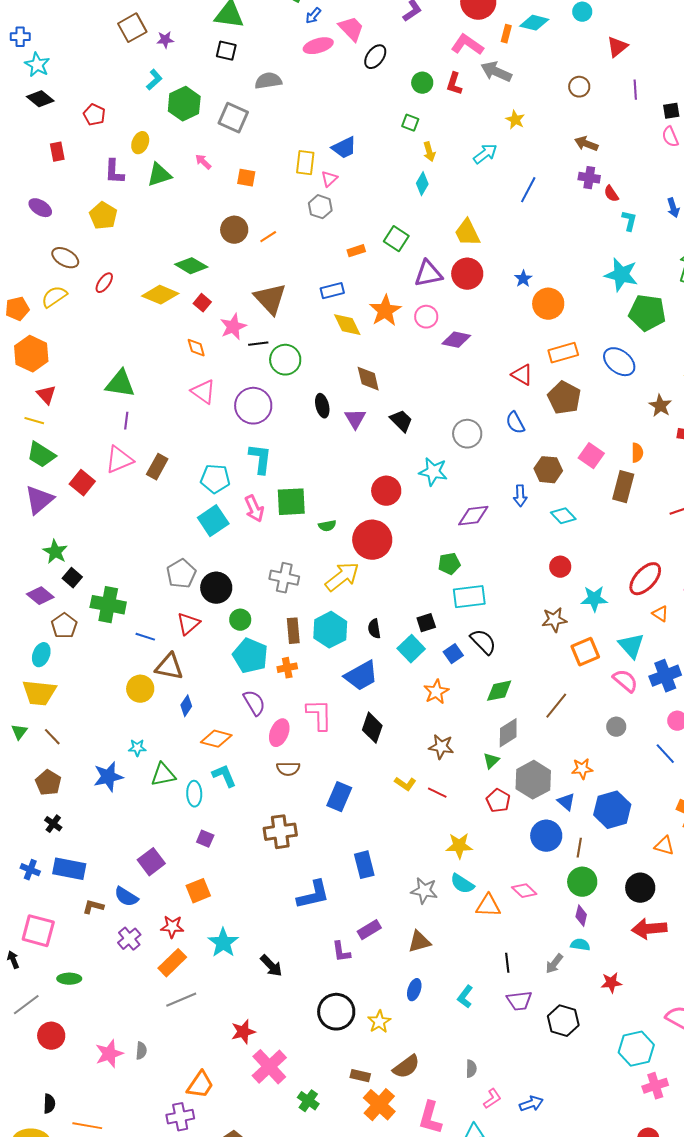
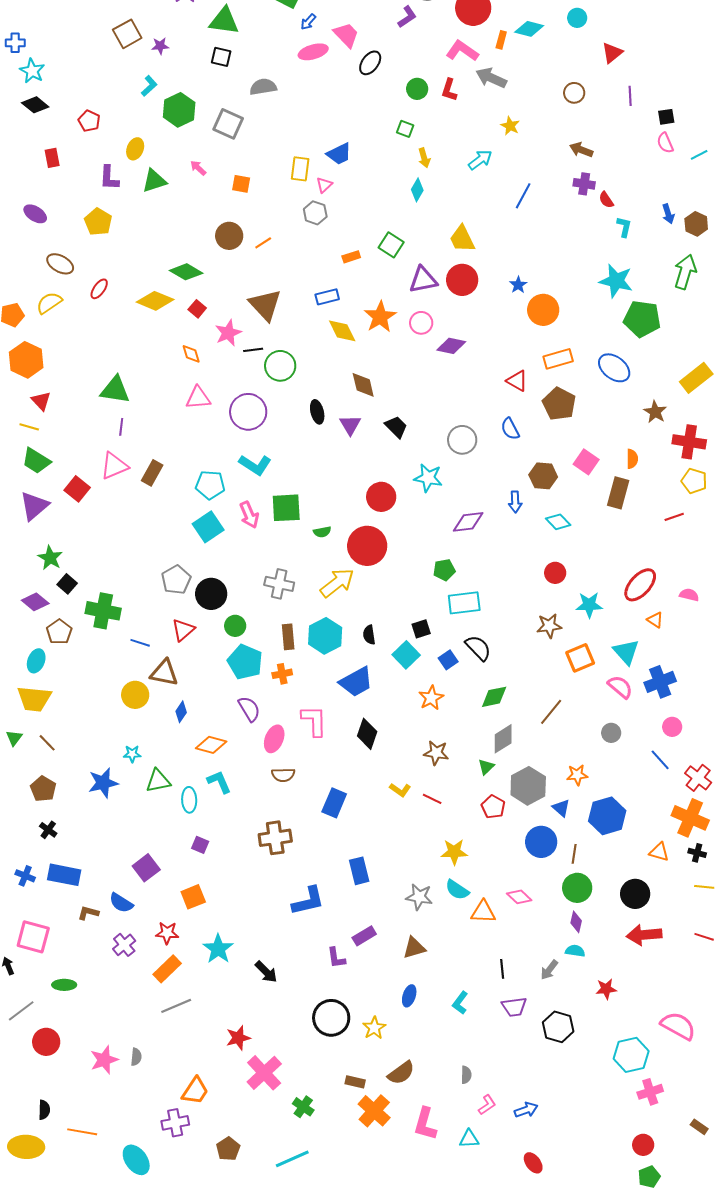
pink triangle: (203, 392) -> (198, 398), turned -40
cyan L-shape: (260, 459) -> (255, 465), turned 116

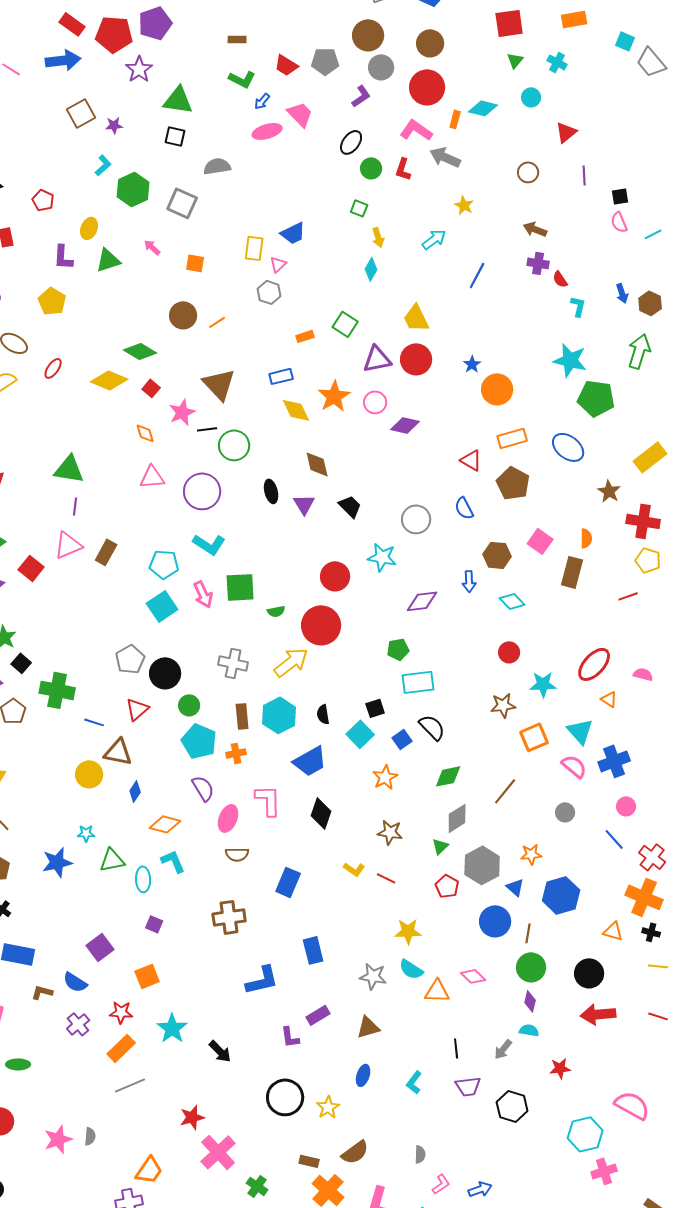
black ellipse: (370, 63) -> (351, 142), moved

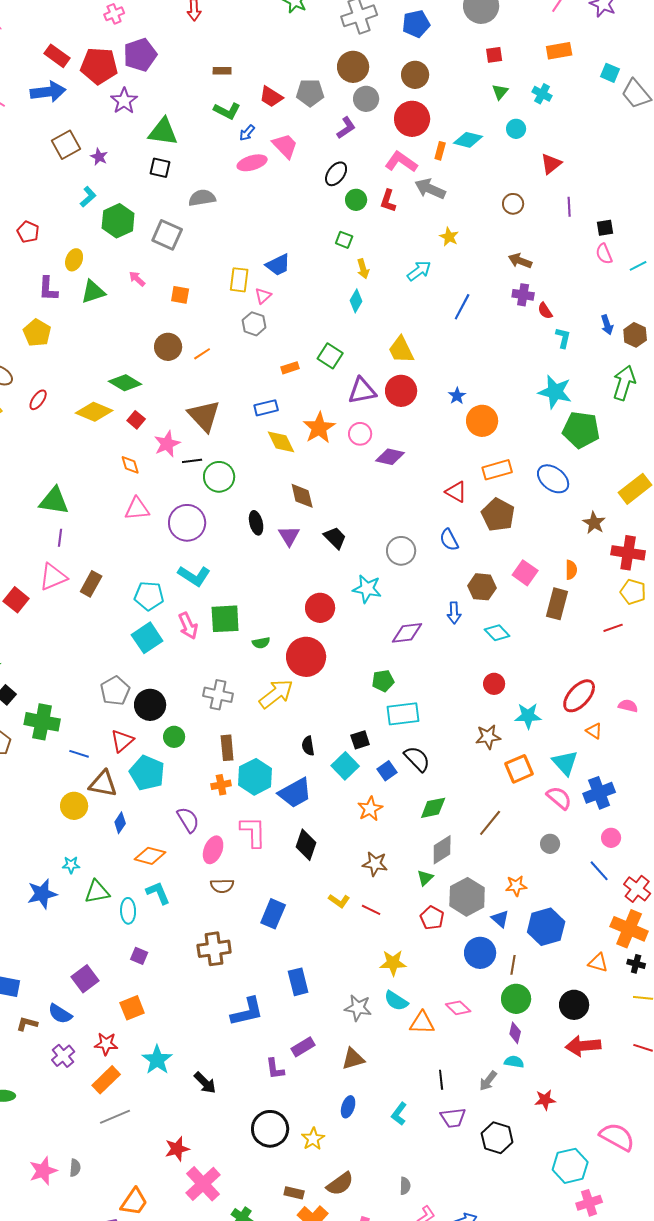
red square: (509, 23) -> (494, 55), size x0.6
purple star: (114, 125) -> (99, 157), turned 30
cyan hexagon: (279, 715) -> (255, 777), moved
cyan pentagon: (199, 741) -> (147, 773), moved

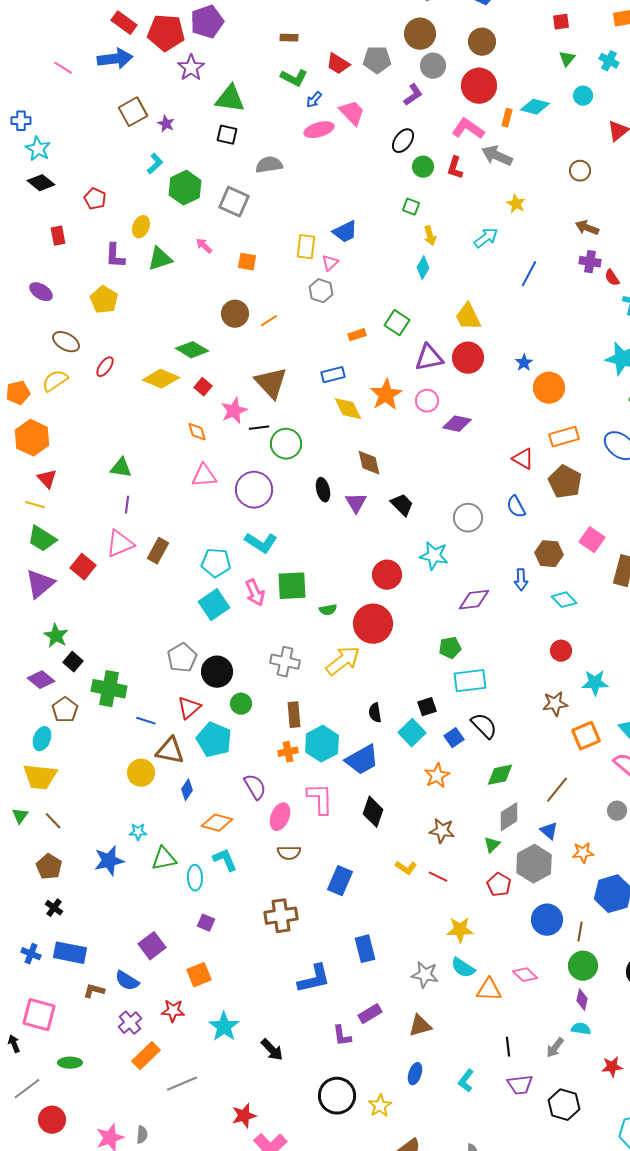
green triangle: (54, 501) -> (121, 468), size x0.7
blue triangle: (500, 919) -> (549, 831), moved
orange rectangle: (106, 1080) -> (146, 1056), moved

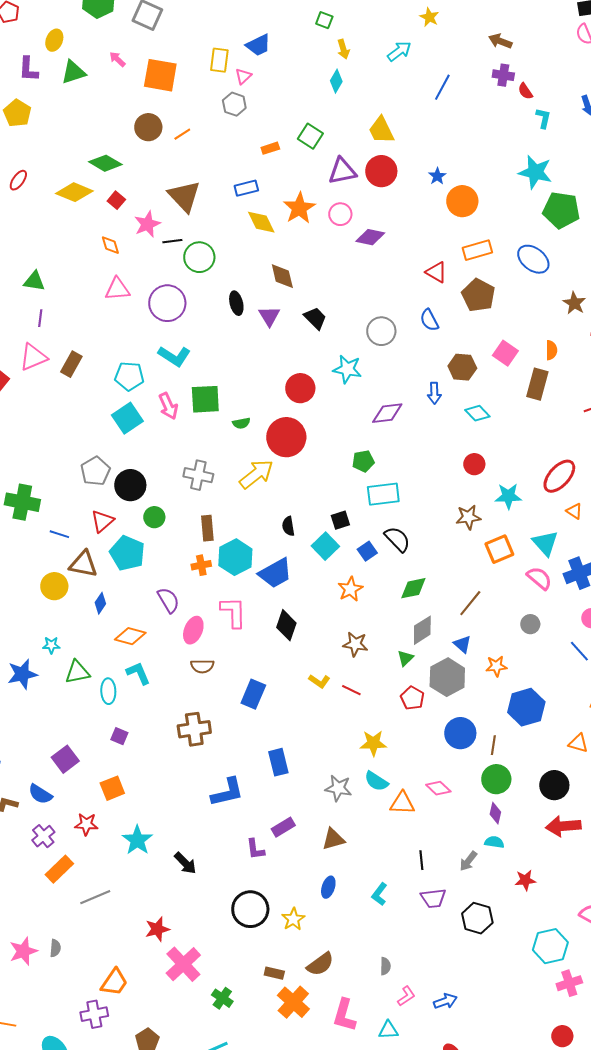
orange square: (247, 262) -> (160, 75), size x1.8

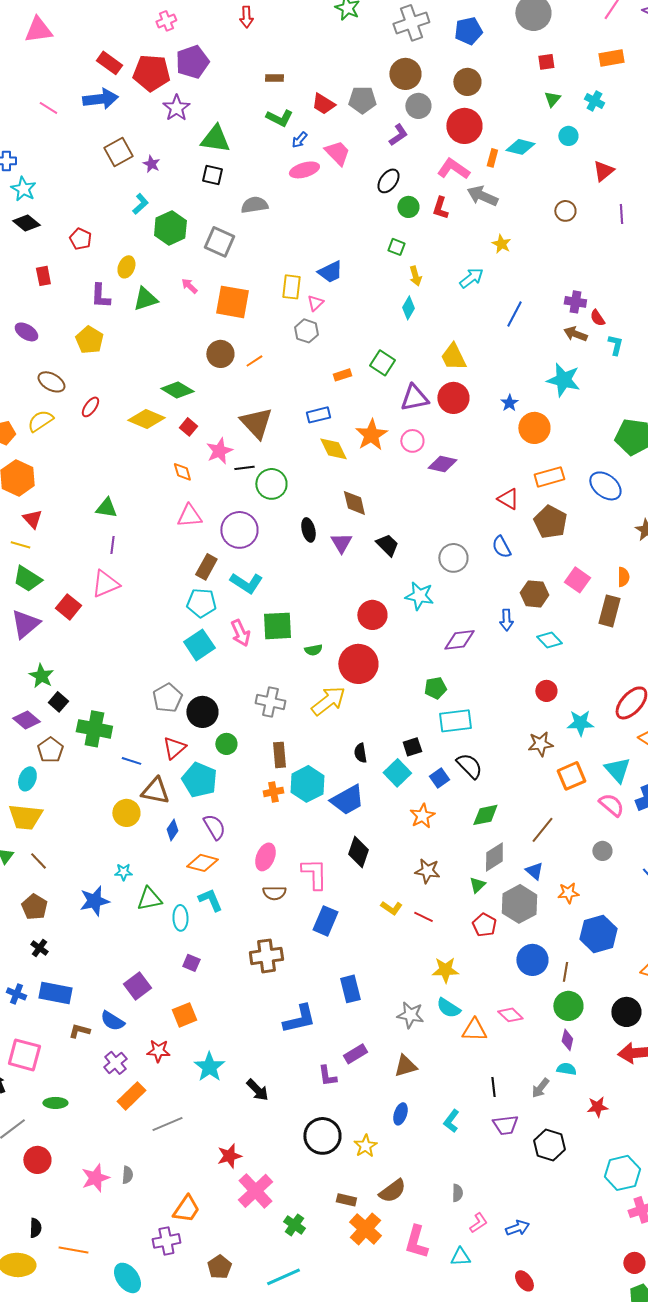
brown arrow: (500, 41) -> (575, 334), moved
cyan star: (535, 172) -> (563, 380), moved
brown rectangle: (71, 364) -> (206, 567), moved
purple semicircle: (168, 600) -> (214, 827), moved
pink L-shape: (233, 612) -> (314, 874), moved

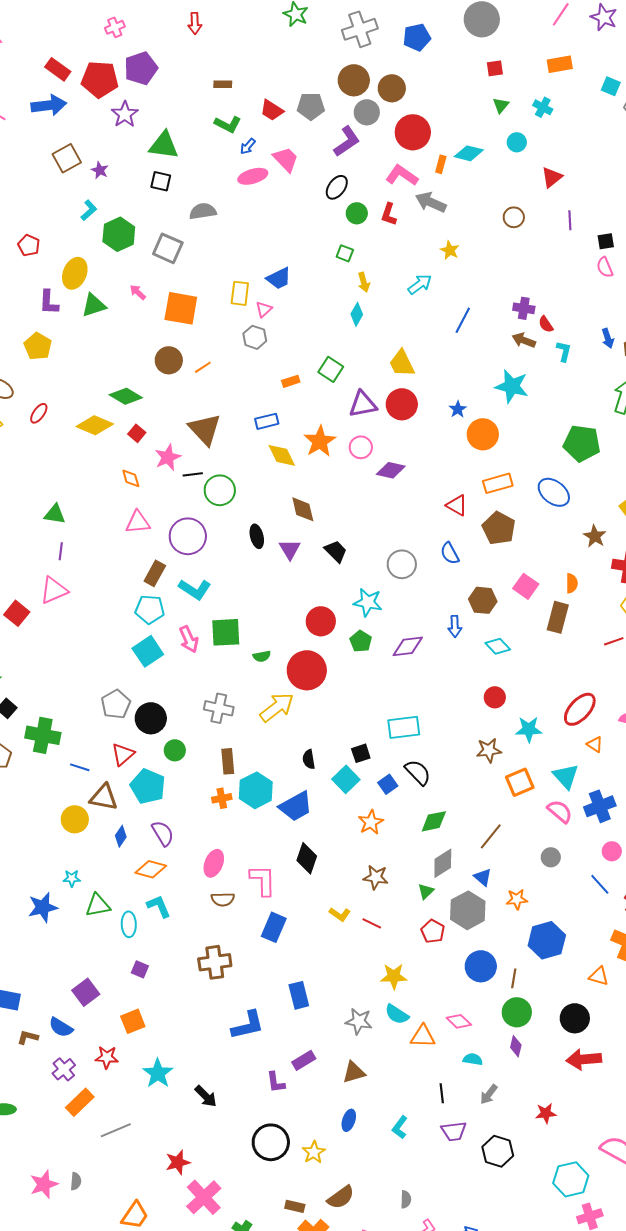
brown circle: (467, 82) -> (392, 88), moved
purple L-shape: (398, 135) -> (347, 141), size x1.4
yellow ellipse: (126, 267) -> (75, 273), size x1.4
green pentagon: (435, 688) -> (361, 641), moved, turned -30
cyan semicircle: (566, 1069) -> (473, 1059), moved

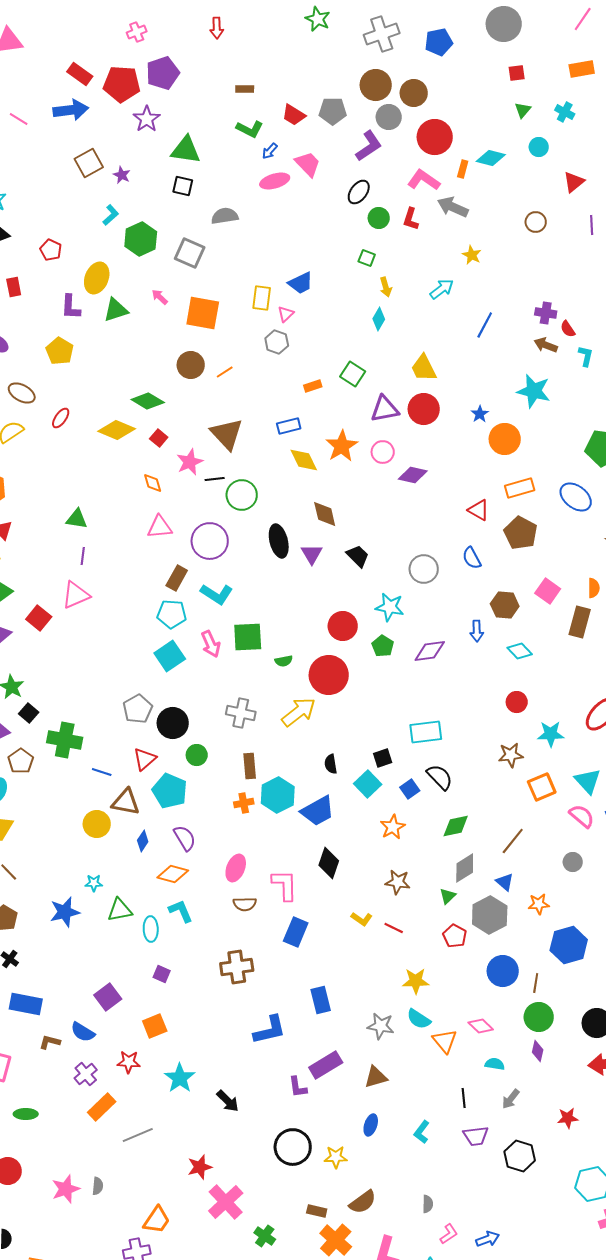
black ellipse: (257, 536) -> (279, 541), size x1.4
orange triangle: (423, 1036) -> (445, 1041), turned 48
purple rectangle: (304, 1060) -> (326, 1065), size x1.4
yellow star: (314, 1152) -> (336, 1157), turned 30

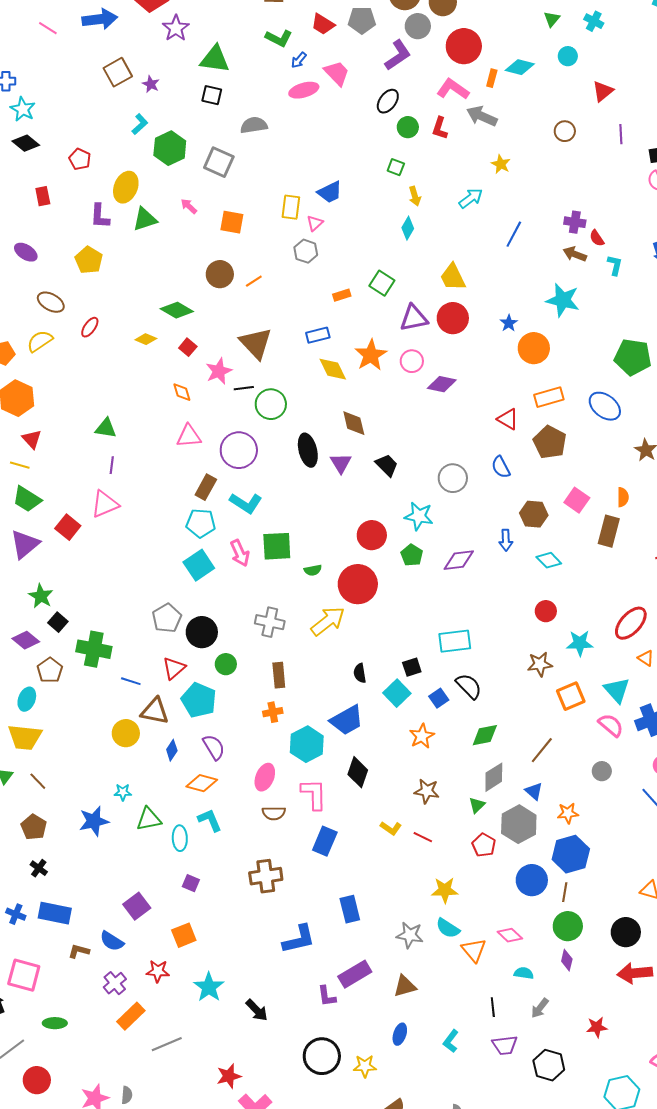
orange square: (203, 313) -> (232, 222), size x0.7
yellow diamond: (117, 430) -> (146, 339), size x0.6
cyan hexagon: (278, 795) -> (307, 744), moved
blue hexagon: (569, 945) -> (571, 854), moved

